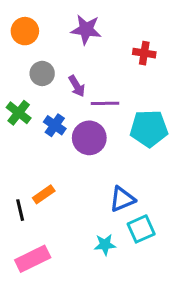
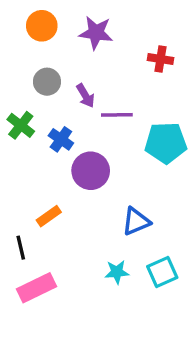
orange circle: (25, 31) -> (42, 26), moved
purple circle: (89, 138) -> (91, 171), moved
black line: (20, 210) -> (21, 248), moved
cyan square: (141, 229) -> (162, 272), moved

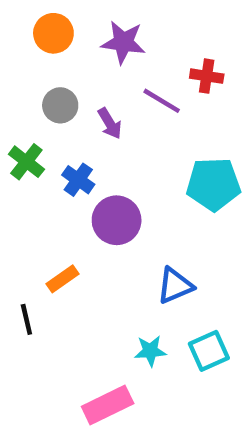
purple line: (117, 115) -> (162, 101), moved, turned 32
pink rectangle: (37, 288) -> (108, 405), moved

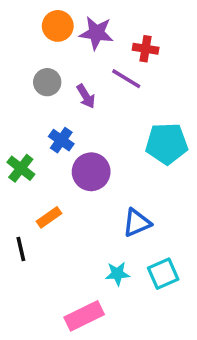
orange circle: (53, 33) -> (58, 26), moved
red cross: (207, 76) -> (146, 49), moved
green cross: (26, 162) -> (21, 168), moved

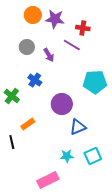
purple circle: (91, 172) -> (62, 104), moved

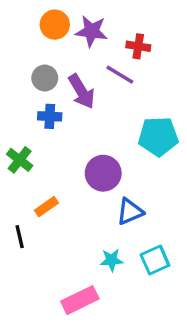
purple arrow: (49, 55) -> (81, 91), size x1.5
blue cross: (35, 80) -> (50, 116), moved, turned -32

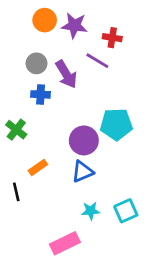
cyan pentagon: (158, 136) -> (116, 124), moved
blue triangle: (130, 212) -> (82, 172), moved

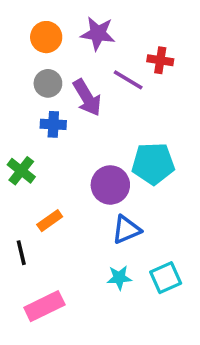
orange circle: (45, 20) -> (46, 37), moved
red cross: (112, 38) -> (160, 60), moved
blue triangle: (82, 172) -> (126, 230), moved
pink rectangle: (65, 243) -> (44, 306), moved

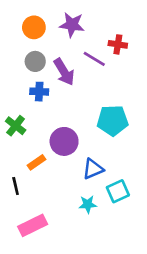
purple circle: (110, 185) -> (64, 141), moved
cyan square: (166, 278) -> (118, 191), moved

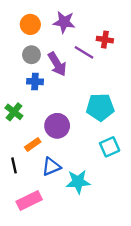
blue triangle: (93, 169) -> (51, 167), moved
cyan square: (118, 191) -> (110, 147), moved
cyan star: (88, 204) -> (78, 182), size x1.5

